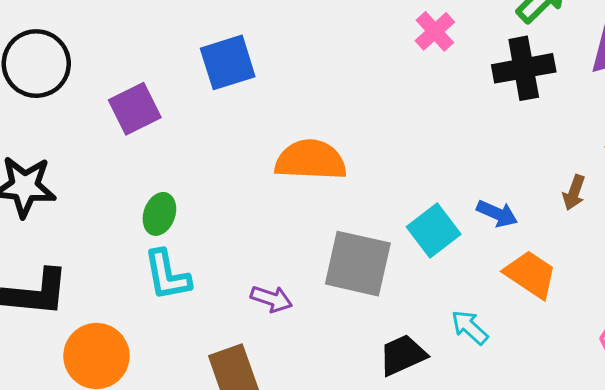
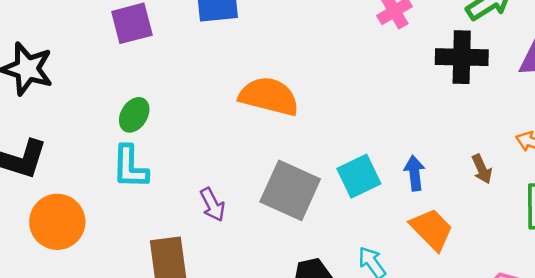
brown arrow: (574, 193) -> (482, 169), turned -56
blue arrow: (497, 214) -> (415, 173), turned -132
purple arrow: (272, 299) -> (212, 205), turned 32

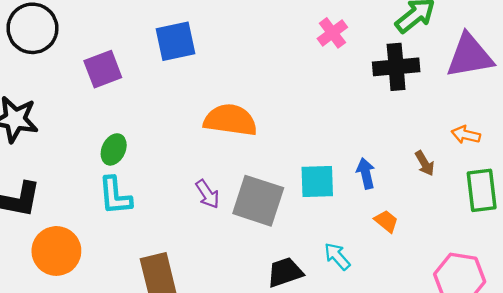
cyan square: (359, 176) -> (317, 182), turned 30
purple arrow: (212, 205) -> (208, 194), moved
orange trapezoid: (432, 229) -> (386, 221), size x0.6

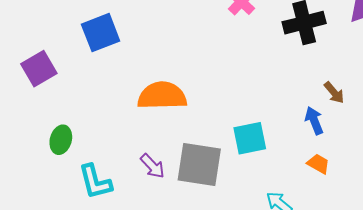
brown arrow: (425, 163) -> (334, 93), moved
blue arrow: (366, 173) -> (314, 121), moved
cyan L-shape: (115, 196) -> (95, 182), moved

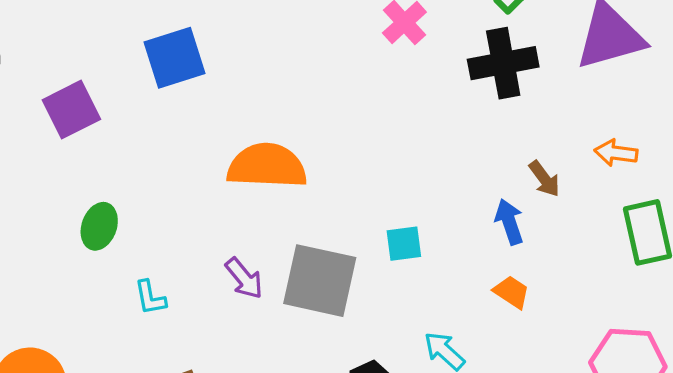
cyan square: (250, 138) -> (404, 244), size x0.7
cyan L-shape: (95, 182) -> (150, 298), size x0.6

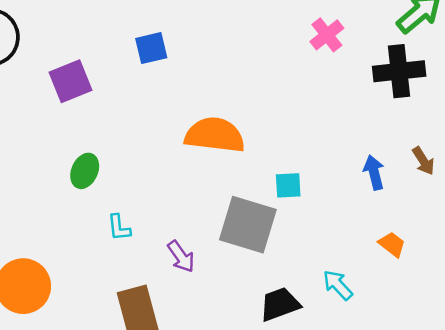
blue square: (174, 58) -> (151, 48), size x0.7
blue arrow: (509, 222) -> (374, 172), moved
cyan square: (404, 244) -> (288, 185), moved
purple arrow: (244, 278) -> (181, 256), moved

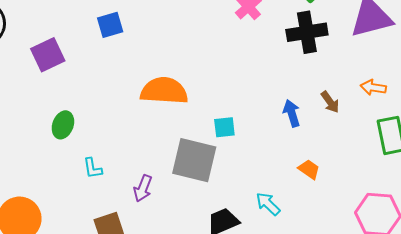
purple arrow: (181, 256) -> (143, 188), turned 60

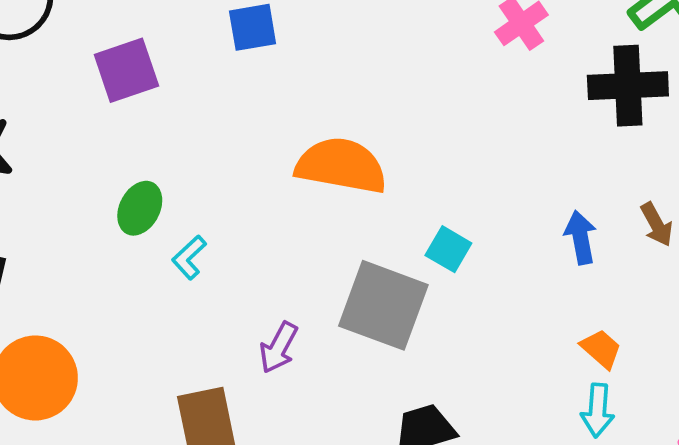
cyan square: (224, 127) -> (448, 249), turned 30
cyan L-shape: (93, 168) -> (189, 257), moved, turned 50
cyan arrow: (268, 204) -> (598, 410), moved, turned -136

